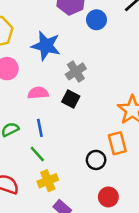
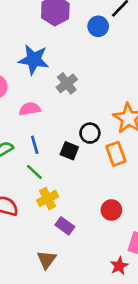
blue circle: (96, 20) -> (98, 26), moved
black square: (71, 99) -> (69, 151), moved
black circle: (96, 160) -> (90, 133), moved

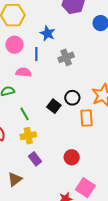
blue star: (34, 60) -> (47, 33), size x0.7
pink semicircle: (30, 109) -> (24, 72), moved
blue line: (35, 145) -> (36, 54), moved

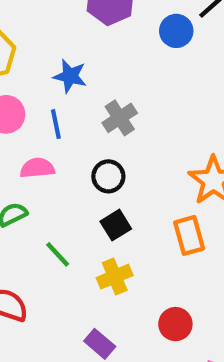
black circle: (72, 98) -> (108, 176), moved
black square: (54, 106) -> (116, 225), turned 32
yellow cross: (28, 136) -> (115, 277), moved

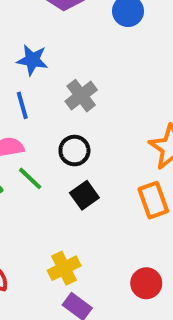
green line: (58, 254) -> (30, 178), moved
yellow cross: (115, 277) -> (64, 268), moved

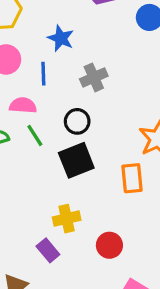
black square: (84, 195) -> (76, 160), size x1.5
yellow cross: (64, 268) -> (67, 219), moved

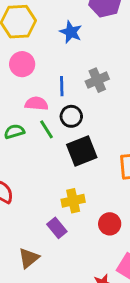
blue star: (61, 38) -> (71, 32), moved
blue line: (43, 74) -> (62, 86), moved
black circle: (77, 121) -> (71, 116), moved

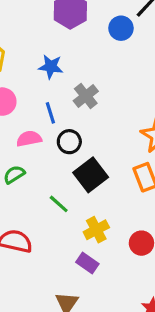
blue star: (71, 32) -> (51, 67), moved
green line: (47, 129) -> (59, 204), moved

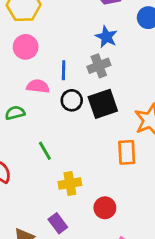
blue star: (51, 67) -> (106, 37), moved
black square: (91, 175) -> (103, 104), moved
purple rectangle: (87, 263) -> (58, 223), moved

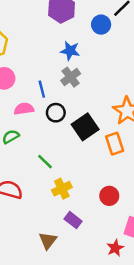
black square: (103, 104) -> (85, 127), moved
yellow cross: (70, 183) -> (62, 189), moved

